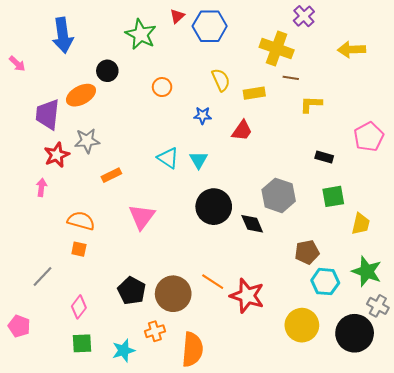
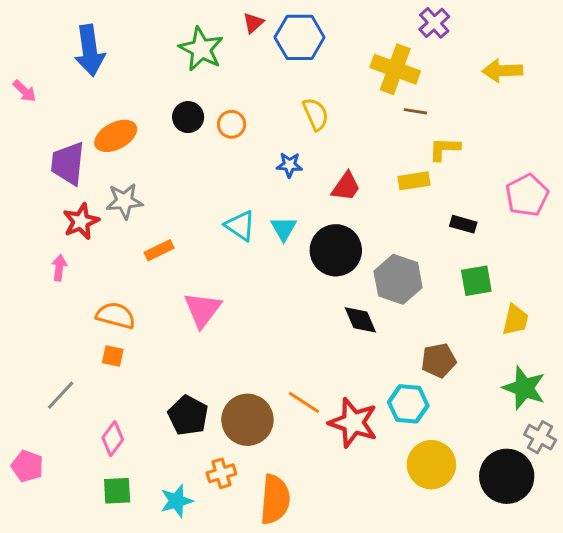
black circle: (107, 71) -> (188, 117), moved
yellow rectangle: (254, 93) -> (414, 181), moved
black circle: (214, 207) -> (336, 250), moved
cyan hexagon: (325, 282) -> (408, 404), moved

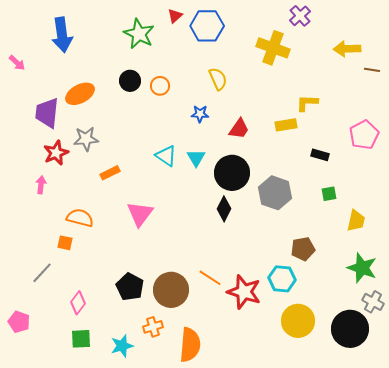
brown line: (415, 111) -> (372, 70), moved
green square: (476, 281) -> (329, 194), size x0.7
black diamond: (360, 320) -> (224, 209), moved, turned 50
orange square: (113, 356) -> (65, 243), moved

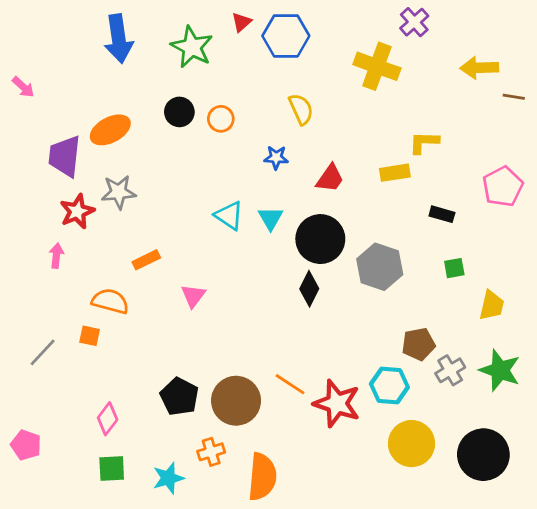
blue arrow: (62, 35) -> (119, 39), moved
orange rectangle: (110, 173) -> (146, 260), moved
pink triangle: (140, 214) -> (193, 296), size x0.7
gray line: (42, 273) -> (43, 352), moved
gray cross: (373, 302) -> (450, 370), moved, turned 30

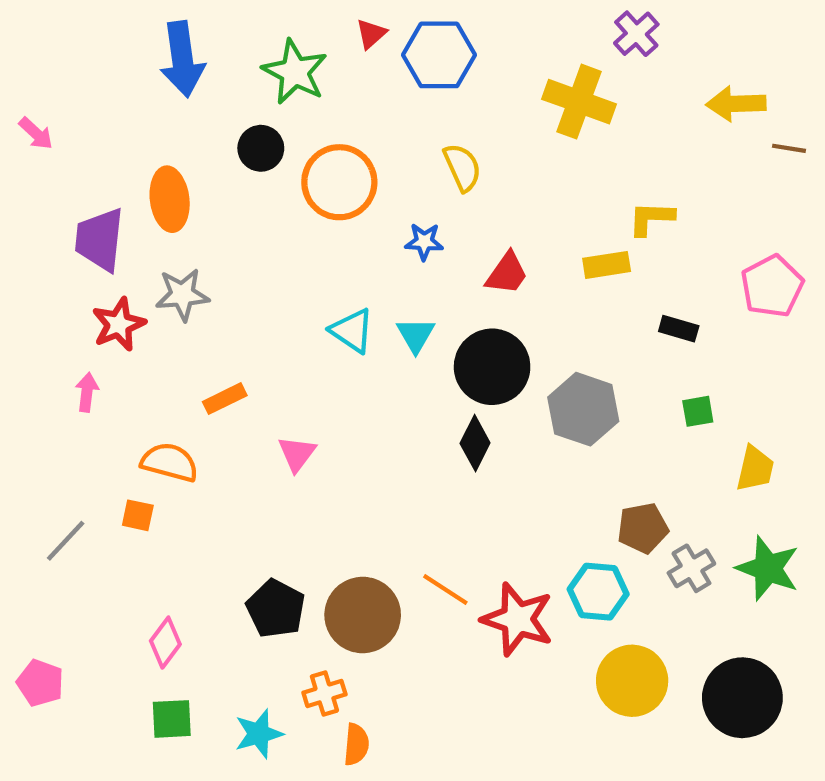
black circle: (179, 112) -> (261, 148), moved
orange circle: (221, 119) -> (339, 182), size x1.8
orange ellipse: (110, 130) -> (170, 199), turned -69
orange semicircle: (262, 477) -> (356, 744), moved, size x0.6

